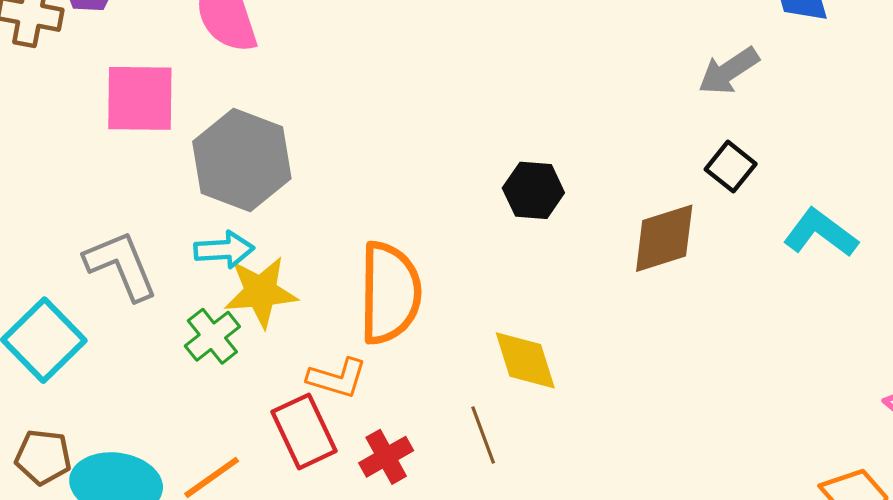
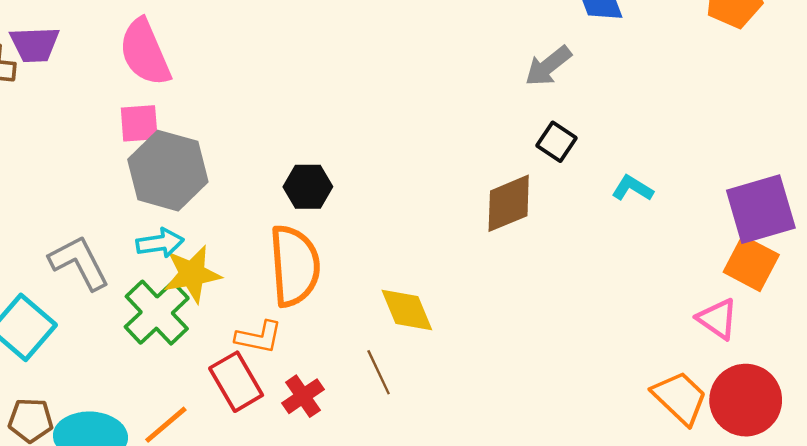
pink square: (140, 98) -> (139, 123), moved, size x0.7
black hexagon: (533, 190) -> (308, 187), moved
cyan L-shape: (821, 233) -> (632, 188), size x0.7
green cross: (212, 336) -> (157, 313), size x1.5

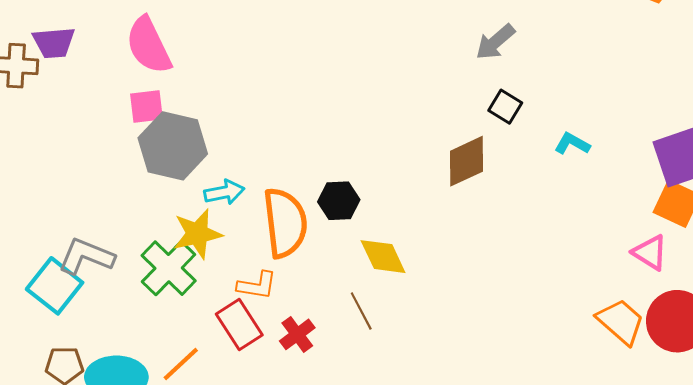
black hexagon: (308, 187) -> (339, 201), moved
cyan arrow: (160, 243) -> (224, 192), moved
gray L-shape: (79, 263) -> (86, 256), moved, turned -38

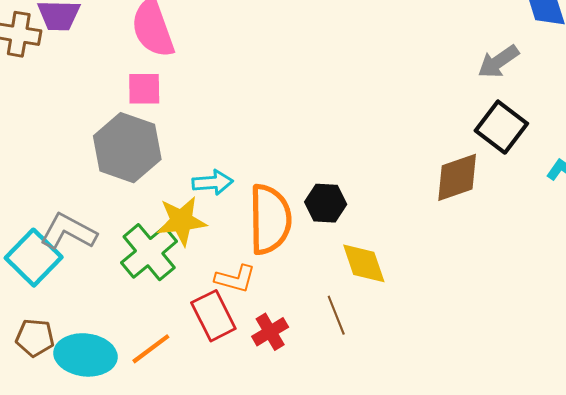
black square: (505, 107) -> (501, 127), size x1.5
gray hexagon: (173, 146) -> (127, 148), moved

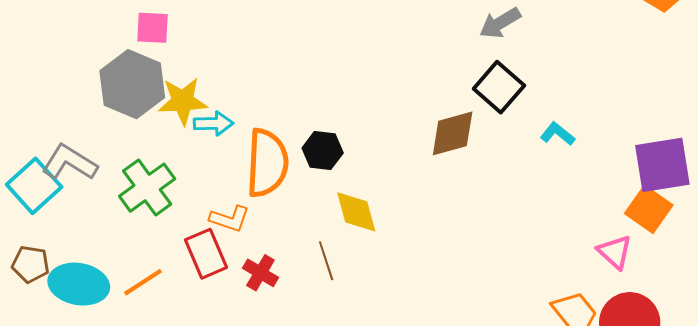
yellow star: (181, 221) -> (183, 101), moved
red cross: (270, 332) -> (260, 273), turned -32

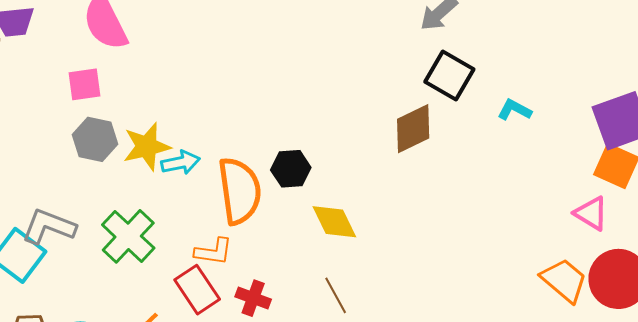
pink square: (152, 28) -> (84, 84), moved
gray hexagon: (132, 84) -> (95, 139), size x0.7
brown line: (326, 261) -> (336, 295), moved

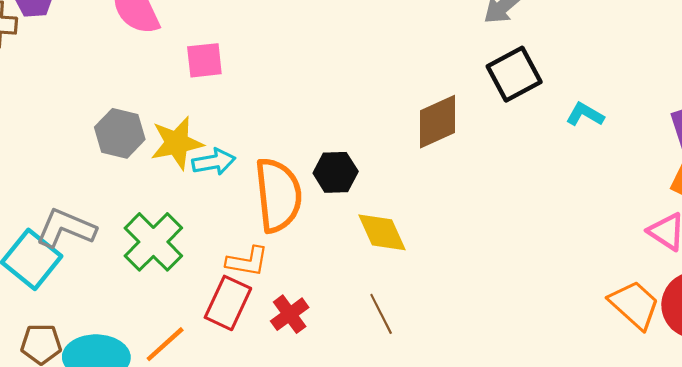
black square: (449, 75) -> (514, 74), turned 30
pink square: (84, 84) -> (204, 60), moved
brown diamond: (413, 129) -> (437, 122), moved
red rectangle: (197, 290) -> (228, 303), turned 57
red cross: (253, 298) -> (290, 314), turned 32

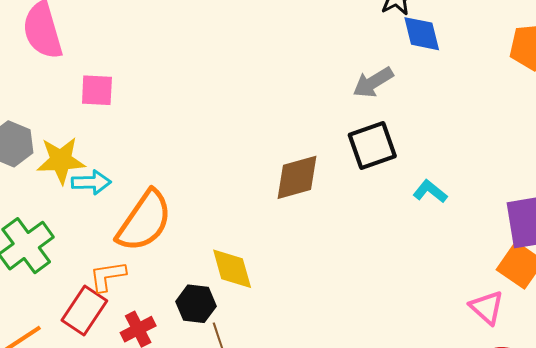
black hexagon: (336, 172) -> (196, 304), moved
orange semicircle: (278, 195) -> (144, 221), turned 32
orange L-shape: (247, 261) -> (108, 276), turned 153

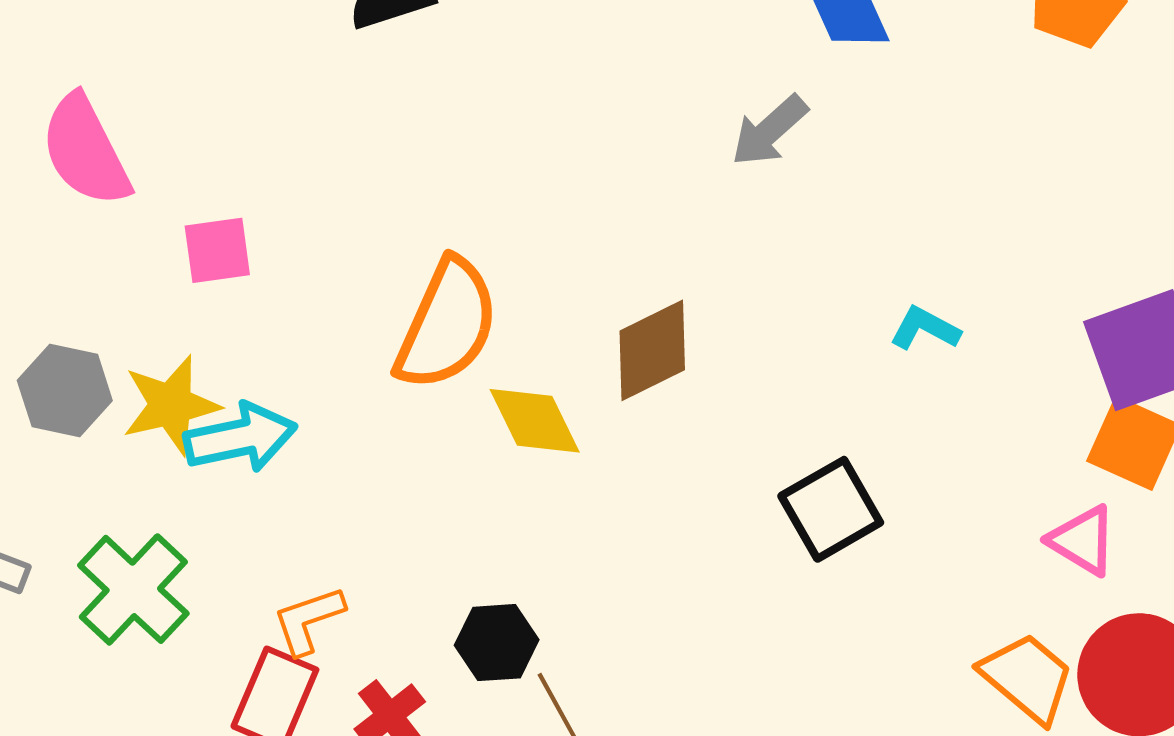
black square: (372, 146) -> (831, 509), moved
cyan arrow: (91, 182) -> (240, 438), size x1.4
orange semicircle: (144, 221) -> (447, 324), moved
yellow diamond: (232, 269) -> (535, 421), moved

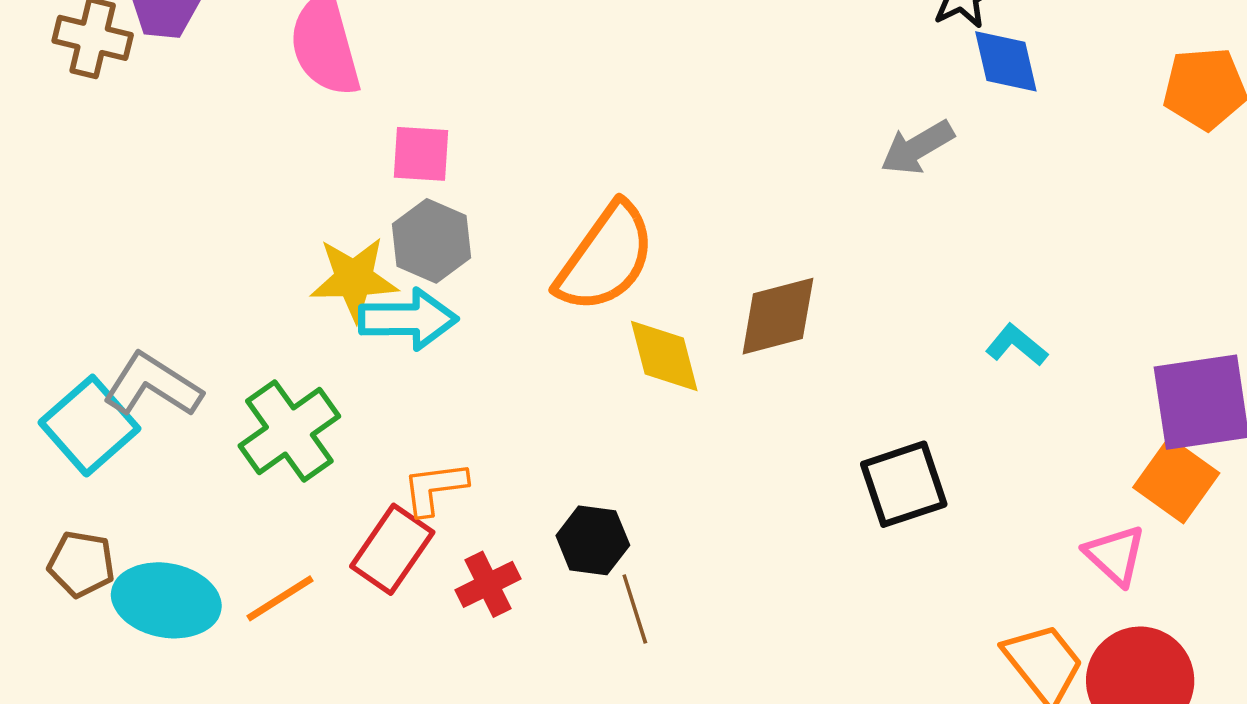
gray hexagon: (65, 390) -> (431, 241), moved

